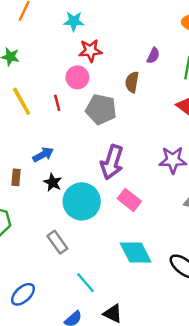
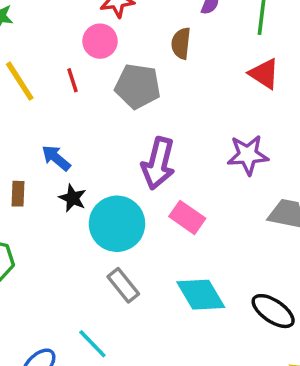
blue arrow: (43, 155) -> (56, 158), turned -108
gray rectangle: (57, 242) -> (123, 285), moved
cyan line: (85, 283) -> (92, 344), moved

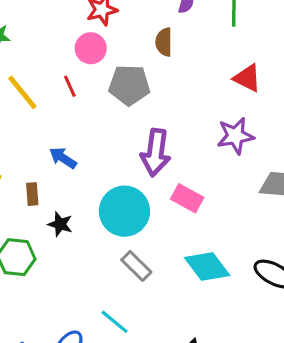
red triangle: (264, 74) -> (247, 78), moved
black star: (73, 198) -> (60, 224), moved

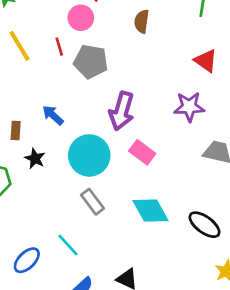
gray pentagon: (129, 85) -> (91, 62), moved
blue arrow: (63, 158) -> (53, 115), moved

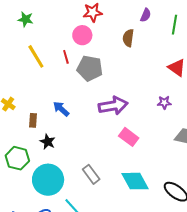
purple star: (189, 107) -> (164, 102), size x0.6
purple arrow: (122, 111) -> (113, 106), turned -116
cyan circle: (89, 155) -> (48, 180), moved

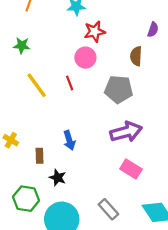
gray pentagon: (90, 68) -> (119, 89), moved
blue arrow: (61, 109) -> (69, 140), turned -144
pink rectangle: (129, 137) -> (131, 169), moved

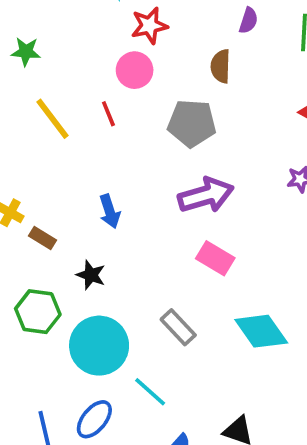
brown rectangle: (40, 156) -> (42, 238), moved, turned -56

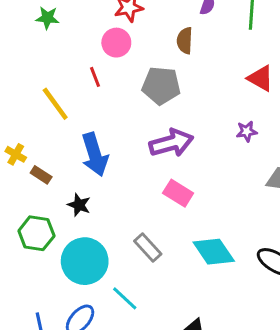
green star: (26, 52) -> (47, 18), moved
yellow line: (53, 119) -> (55, 104), moved
blue arrow: (110, 211) -> (95, 155), size x1.6

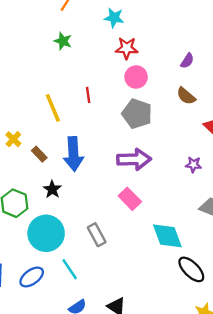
brown semicircle: (185, 41) -> (186, 96), moved, turned -66
pink circle: (116, 43) -> (136, 77), moved
brown rectangle: (41, 175) -> (39, 154), moved
cyan diamond: (214, 252) -> (167, 236), moved

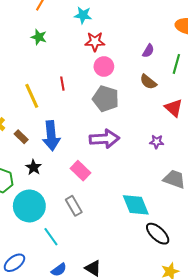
pink rectangle: (130, 199) -> (81, 171), moved
blue ellipse: (32, 277) -> (14, 263), moved

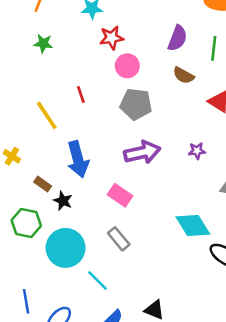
purple semicircle: (148, 51) -> (177, 38), size x1.5
brown rectangle: (21, 137) -> (43, 184), moved
purple star: (157, 142) -> (197, 151), moved

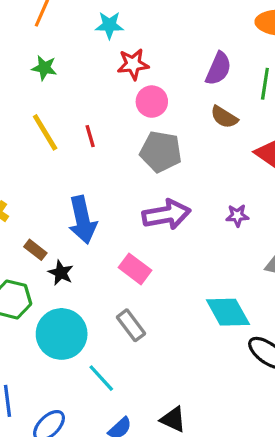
yellow line: (47, 115) -> (45, 132), moved

